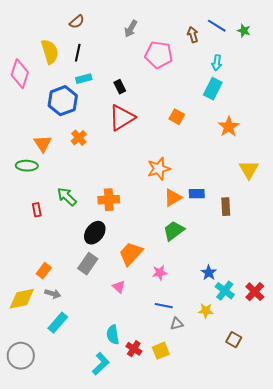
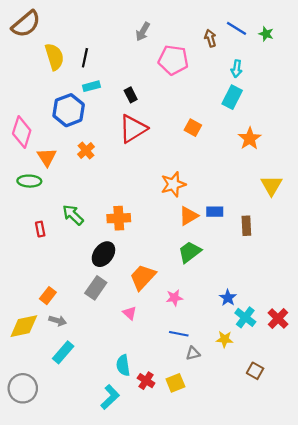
brown semicircle: (77, 22) -> (26, 24), moved, size x1.8
pink diamond: (20, 74) -> (22, 132), moved

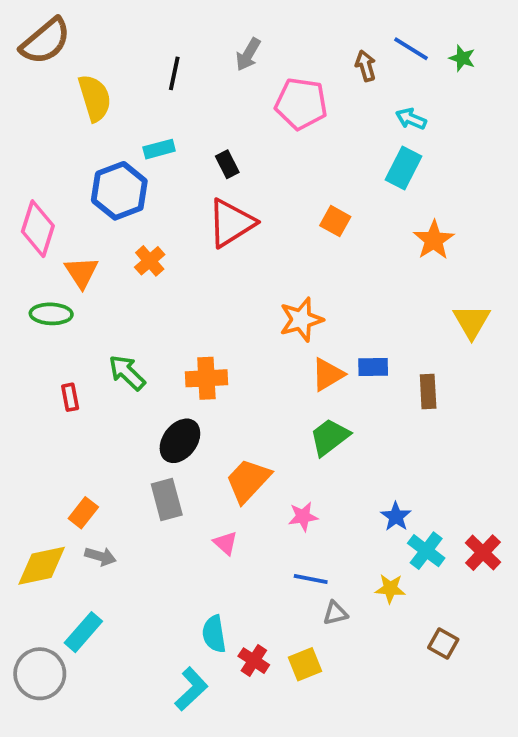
black line: (85, 58) -> (174, 73), moved
cyan arrow: (237, 69) -> (411, 119), turned 105
gray rectangle: (96, 288) -> (167, 500), turned -50
cyan rectangle: (63, 352) -> (83, 632), moved

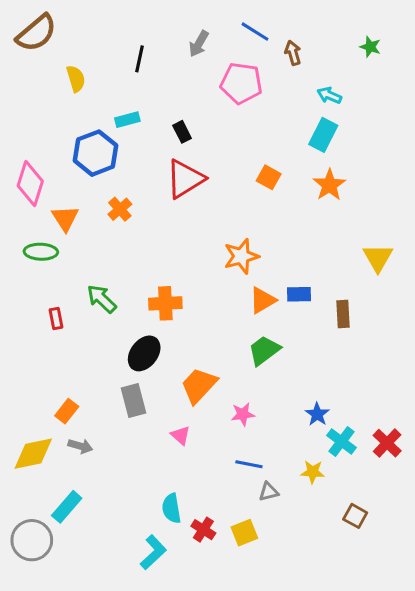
blue line: (411, 49) -> (255, 32), moved
yellow semicircle: (95, 98) -> (76, 79), size x0.7
orange star: (434, 240) -> (329, 185), moved

